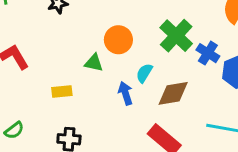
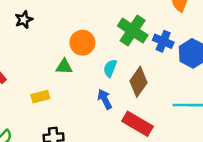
blue arrow: (125, 93) -> (105, 99), moved
brown diamond: (173, 93) -> (138, 82), turned -36

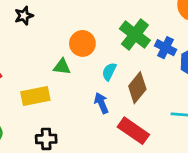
yellow rectangle: (40, 97) -> (35, 96), size x1.5

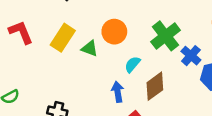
yellow rectangle: (35, 96) -> (63, 38), moved, turned -60

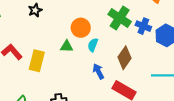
yellow rectangle: (63, 38) -> (37, 61), moved
cyan semicircle: (132, 64) -> (93, 45), moved

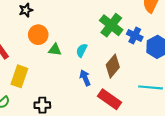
orange circle: (81, 28) -> (38, 35), moved
yellow rectangle: (37, 61) -> (19, 76), moved

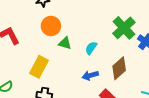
yellow rectangle: (19, 76) -> (39, 67), moved
blue arrow: (85, 78) -> (90, 75), turned -91

